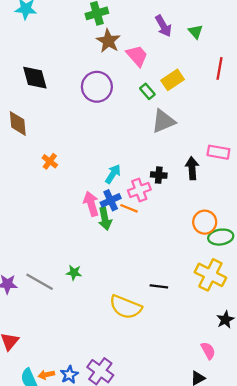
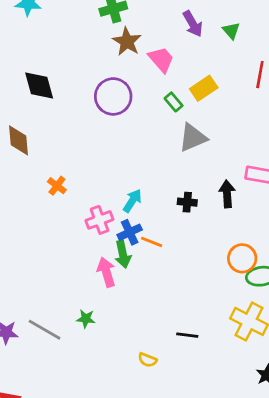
pink cross: (139, 190) -> (99, 220), moved
pink arrow: (91, 204) -> (106, 272), moved
yellow semicircle: (126, 307) -> (147, 360), size x0.5

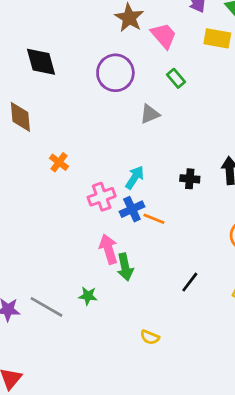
yellow rectangle: (204, 88) -> (217, 38), moved, turned 44
gray triangle: (193, 138) -> (150, 114), moved, size x0.7
green arrow: (123, 254) -> (125, 267), moved
black line: (187, 335) -> (190, 282), moved, turned -60

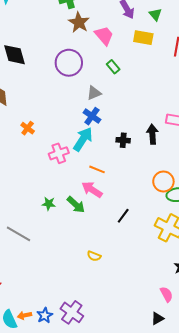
cyan arrow: (135, 177) -> (83, 139), size x1.4
blue cross: (132, 209) -> (92, 116), moved, turned -30
pink arrow: (109, 249) -> (92, 190), moved, turned -40
green arrow: (125, 267) -> (76, 205), turned -36
green star: (88, 296) -> (49, 204), moved

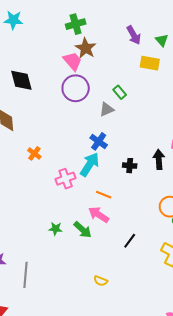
pink trapezoid: (104, 36) -> (73, 61), moved
gray triangle: (94, 93) -> (107, 109), moved
gray line: (18, 234) -> (25, 275), moved, turned 65

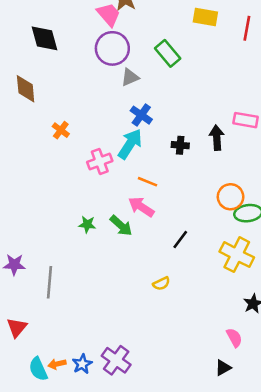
green rectangle: (120, 92) -> (168, 53), size x1.5
gray triangle: (107, 109) -> (130, 77), moved
yellow semicircle: (101, 281) -> (161, 284), moved, turned -48

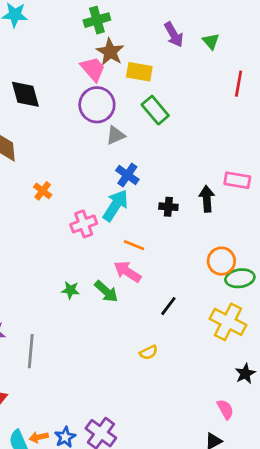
yellow rectangle: (205, 17) -> (139, 72), moved

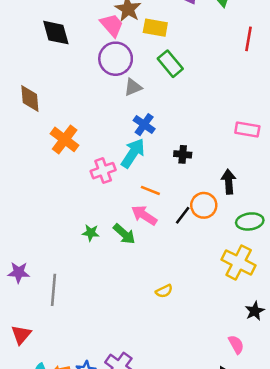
black diamond: (25, 94) -> (56, 33), moved
orange cross: (43, 191) -> (65, 139), size x1.6
black arrow: (207, 199) -> (229, 182), moved
orange circle: (221, 261) -> (204, 205), moved
black line: (168, 306) -> (183, 215), moved

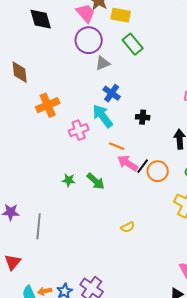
orange cross: (65, 139) -> (48, 105), turned 30
cyan arrow: (133, 153) -> (103, 116), turned -70
orange circle: (204, 205) -> (158, 171), moved
pink arrow: (144, 215) -> (128, 163), moved

